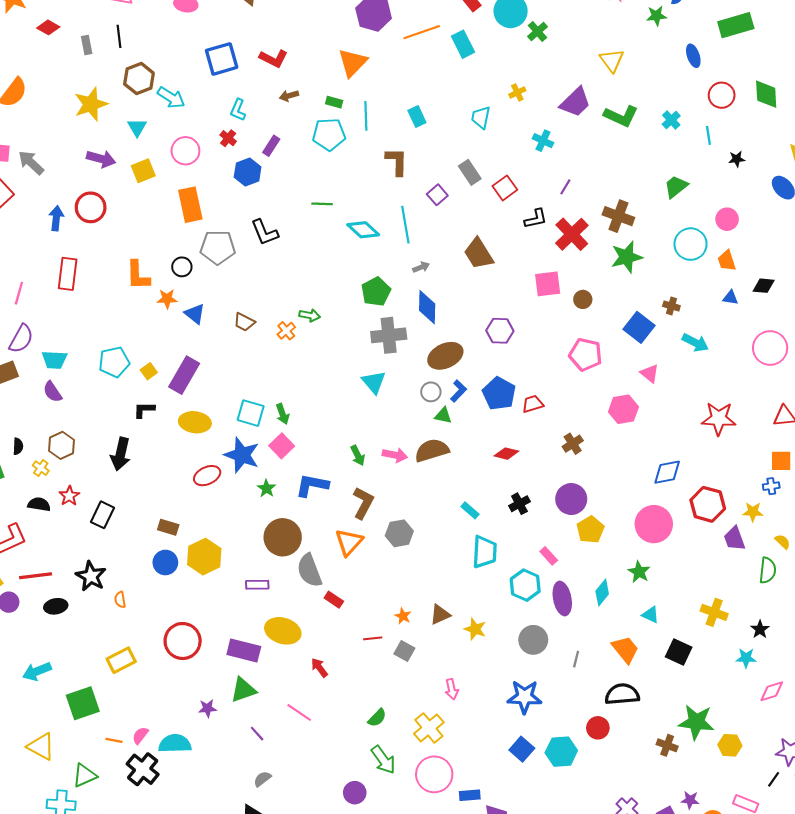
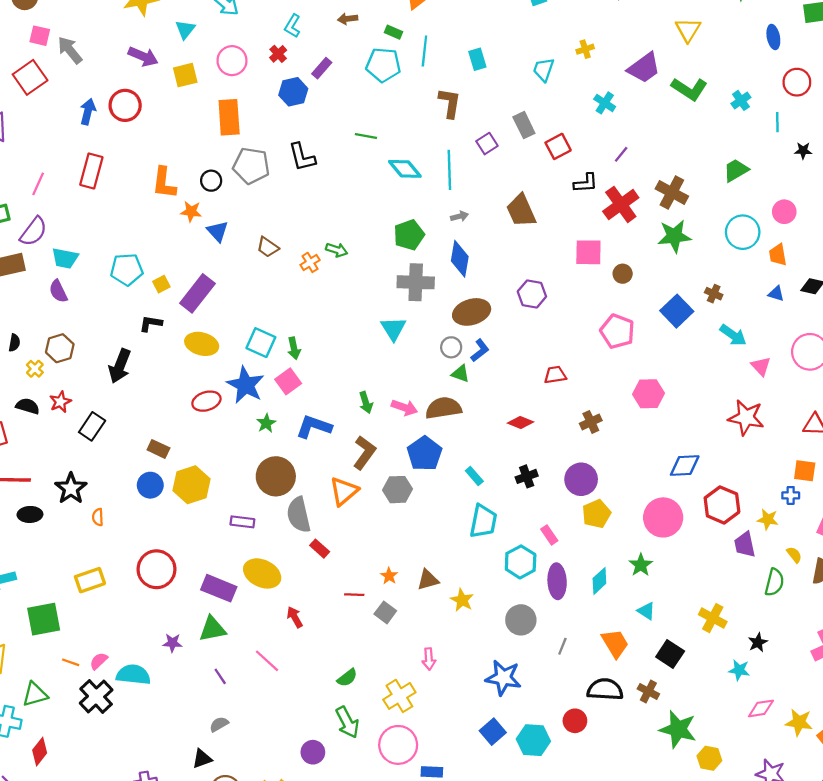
pink triangle: (650, 373) -> (761, 366), moved
blue pentagon: (499, 394) -> (425, 454), moved
brown cross: (667, 745) -> (648, 691), moved

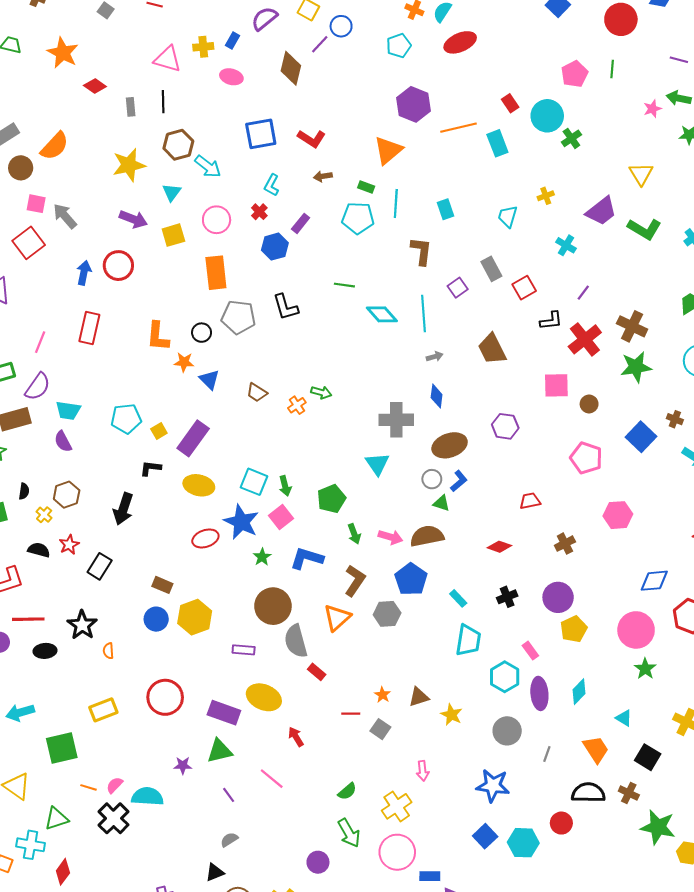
green pentagon: (409, 235) -> (331, 499), moved
blue diamond: (460, 259) -> (437, 396), size x0.7
green star: (641, 565) -> (645, 669), moved

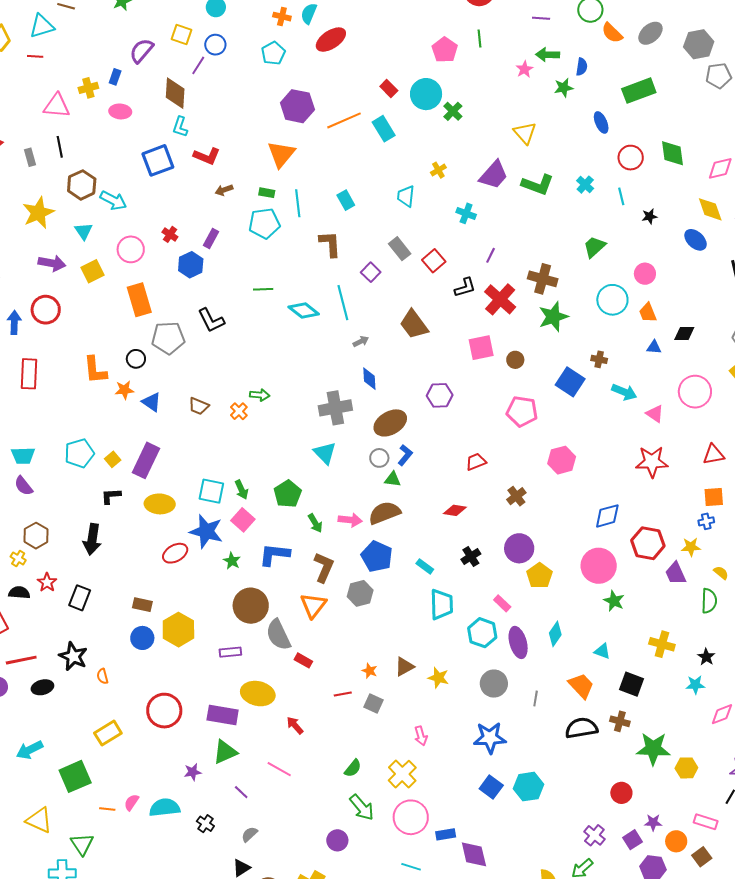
cyan L-shape: (272, 185) -> (180, 127), moved
black cross: (114, 818) -> (205, 824), moved, size x0.6
green triangle: (56, 819) -> (82, 844), turned -35
red circle: (561, 823) -> (621, 793), moved

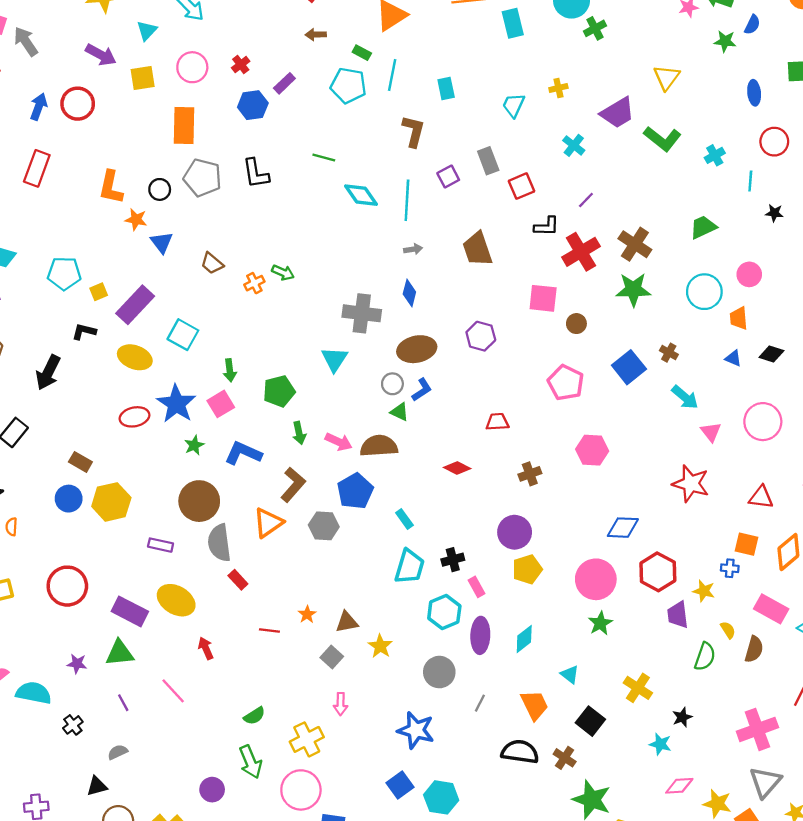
cyan square: (211, 491) -> (183, 335), moved
black cross: (471, 557) -> (453, 560), moved
gray square: (374, 704) -> (332, 657), moved

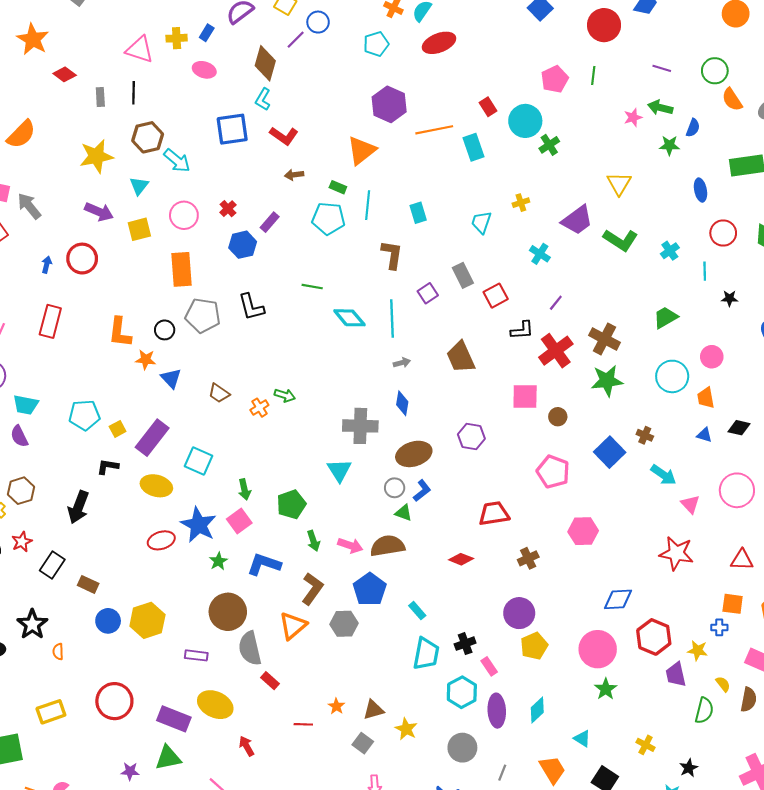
blue arrow: (39, 107) -> (47, 265), size x0.7
red trapezoid: (497, 422) -> (494, 514), size x1.4
brown rectangle: (80, 462) -> (88, 584), moved
yellow cross: (638, 688) -> (646, 745), size x0.7

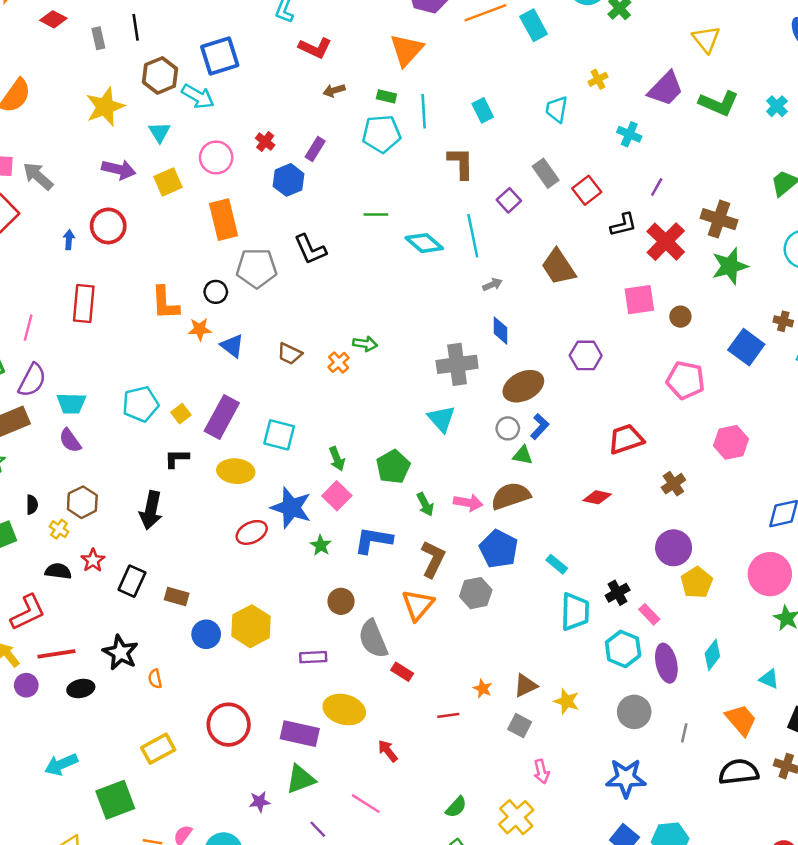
blue square: (232, 129) -> (220, 56), moved
brown circle: (228, 612) -> (341, 601), size x0.6

